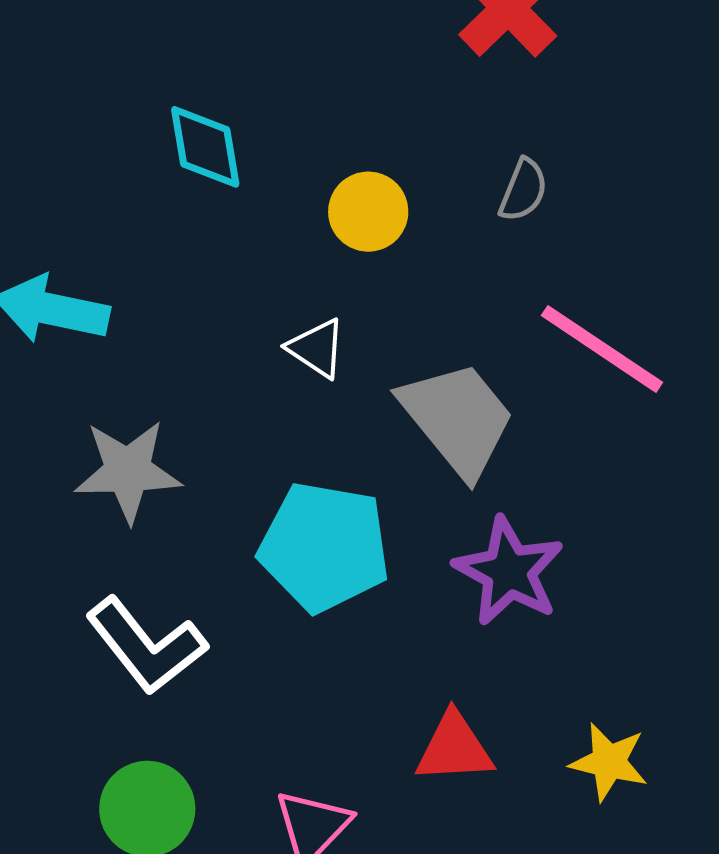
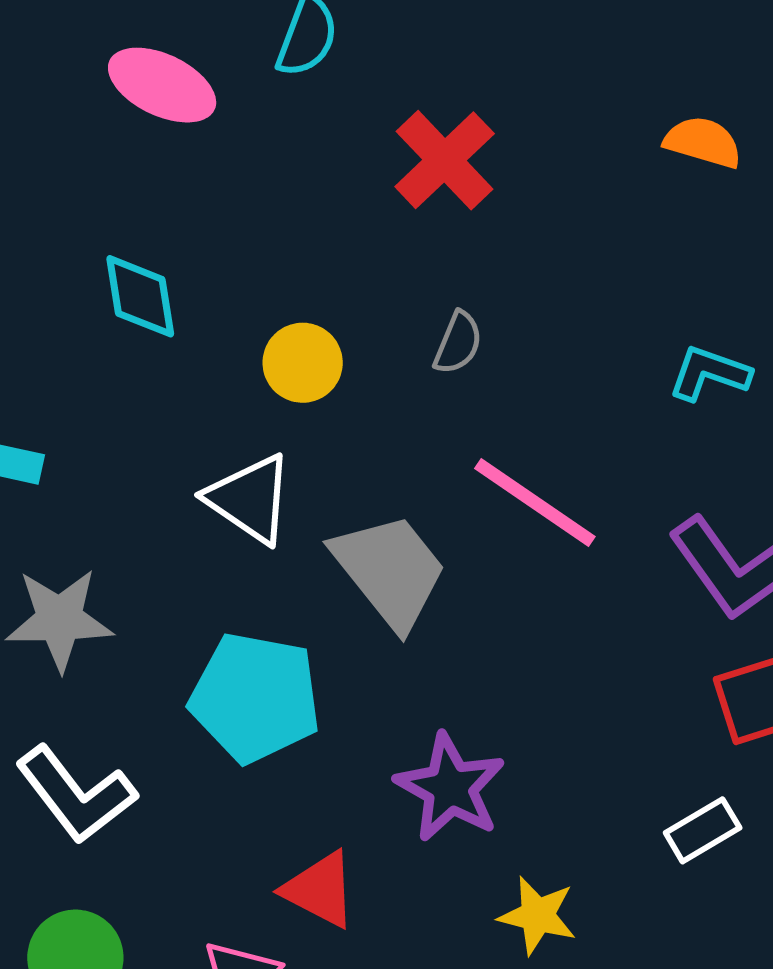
white triangle: (317, 348) -> (250, 499), size x1.5
purple star: (509, 571) -> (450, 788), moved
red triangle: (454, 748) -> (320, 890), moved, turned 30

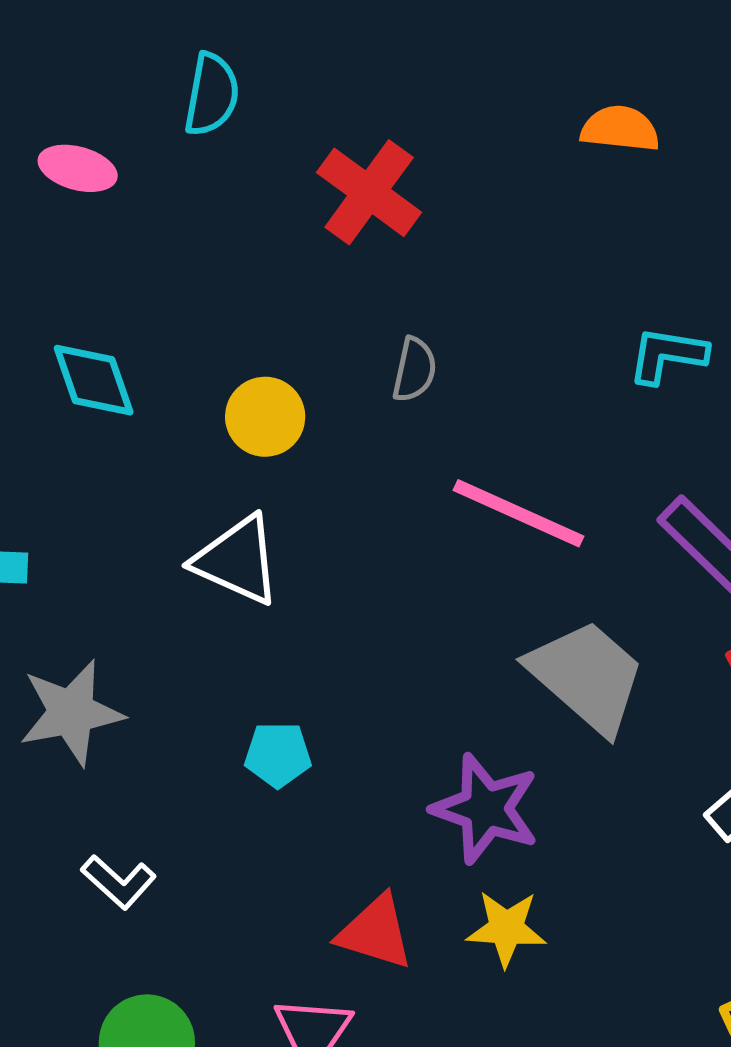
pink ellipse: (162, 85) -> (78, 168), size x0.7
gray trapezoid: (390, 571) -> (587, 676), moved
cyan pentagon: (255, 697) -> (278, 755), size x0.5
white L-shape: (76, 795) -> (119, 882), size x0.6
yellow star: (537, 916) -> (506, 928), moved

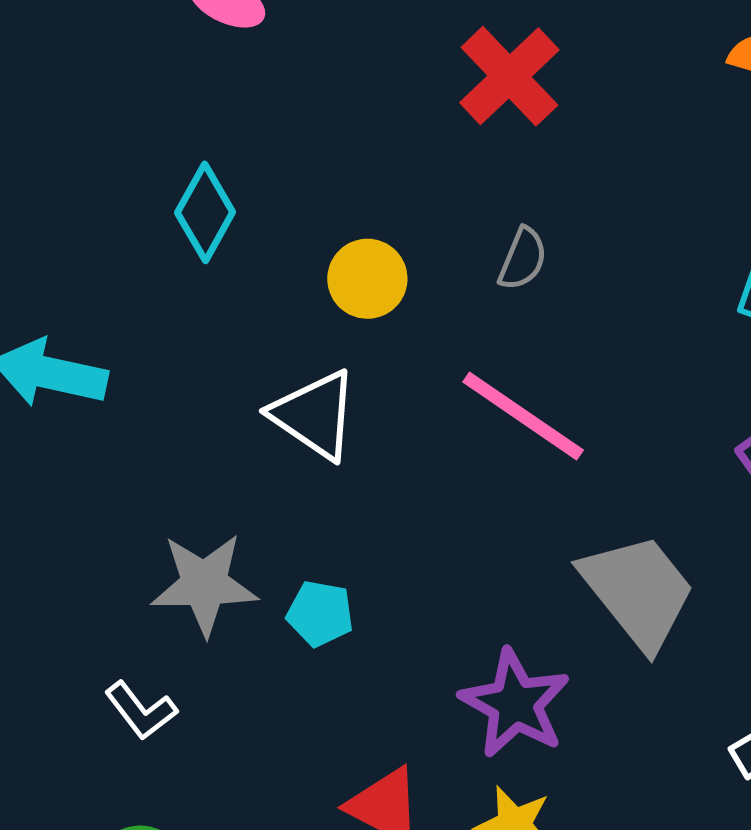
cyan diamond: (94, 380) -> (205, 212), turned 38
pink line: (519, 513) -> (523, 416), moved
gray star: (71, 712) -> (204, 584), moved

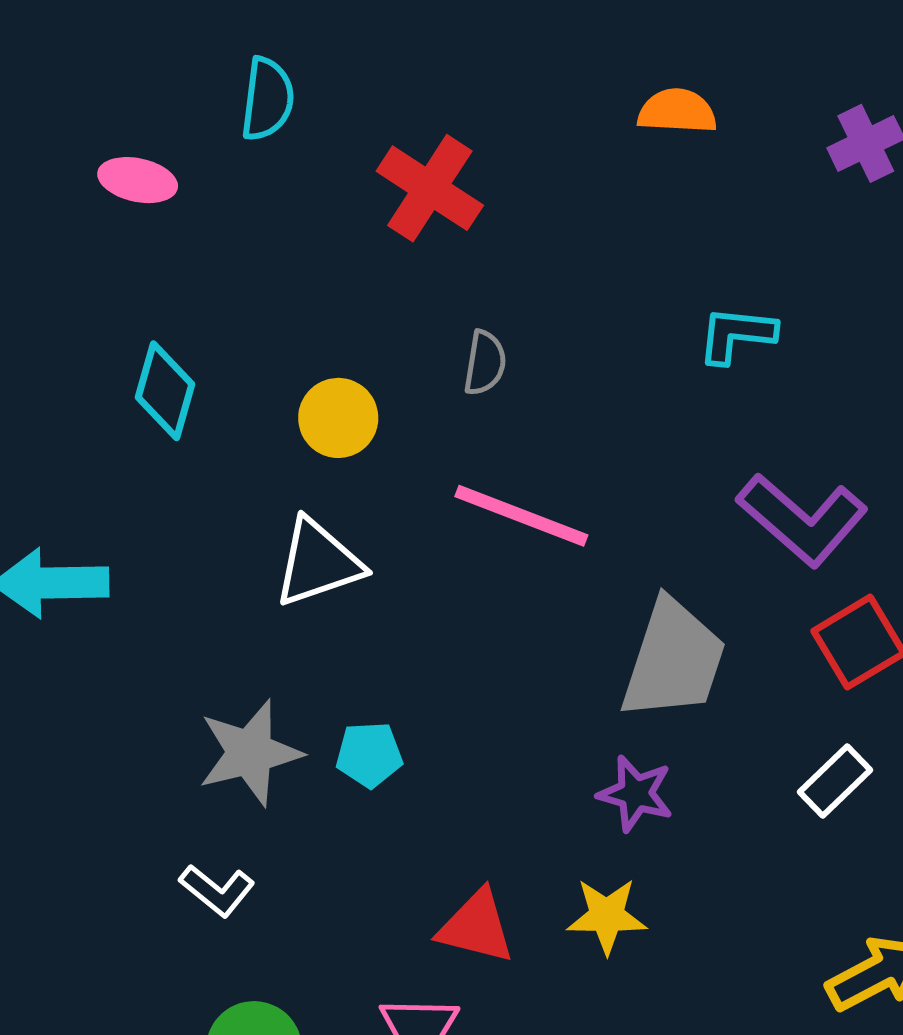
white triangle: (314, 415) -> (318, 563), turned -40
gray trapezoid: (638, 591) -> (673, 660), turned 70
purple star: (515, 704) -> (635, 794), moved, size x0.7

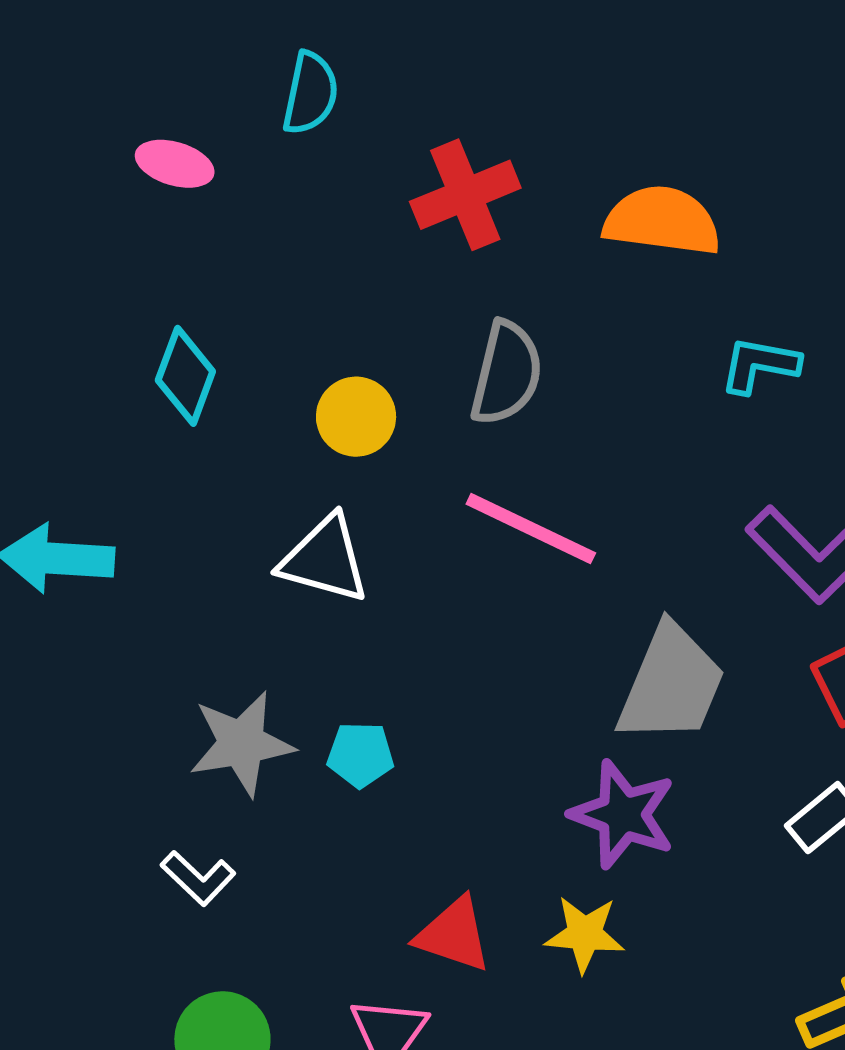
orange semicircle: (677, 111) -> (662, 221), moved, size x1.5
red cross: (430, 188) -> (465, 195), turned 30
gray semicircle: (485, 363) -> (506, 373), size x1.6
white triangle: (318, 563) -> (325, 559), turned 30
purple star: (635, 794) -> (623, 814), size x1.4

